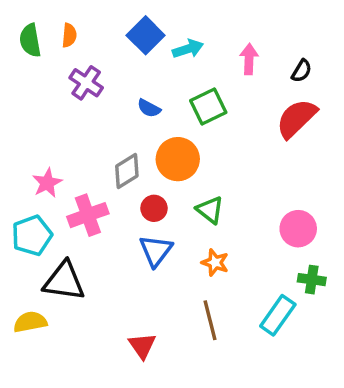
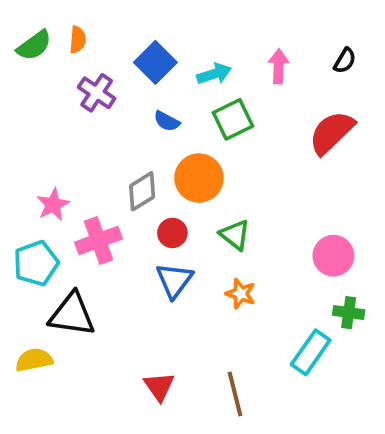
blue square: (146, 35) -> (155, 62), moved
green semicircle: (30, 40) -> (34, 45), turned -116
cyan arrow: (188, 49) -> (214, 74), moved
black semicircle: (302, 71) -> (345, 61), moved
brown line: (210, 320) -> (235, 394), moved

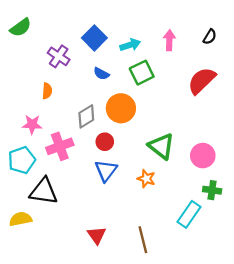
orange semicircle: (78, 40) -> (47, 91), moved
pink star: (53, 205) -> (32, 124), turned 30
green triangle: (235, 235) -> (161, 146), moved, size x1.4

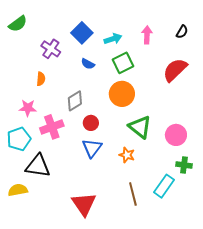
orange circle: (121, 108) -> (122, 94), moved
red triangle: (97, 235) -> (84, 204), size x1.5
brown line: (143, 240) -> (133, 194), moved

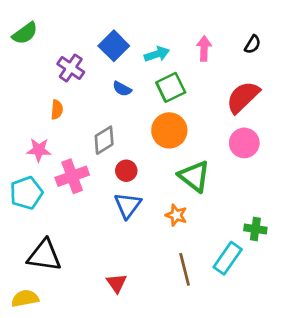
pink circle: (176, 135) -> (244, 143), moved
black triangle: (38, 166) -> (44, 255), moved
yellow semicircle: (18, 190) -> (25, 298), moved
red triangle: (84, 204) -> (117, 283), size x0.6

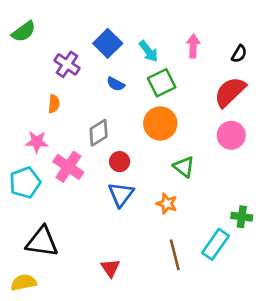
black semicircle: (253, 44) -> (239, 54), moved
cyan arrow: (157, 54) -> (148, 51), turned 70
pink cross: (72, 176) -> (68, 167), turned -36
green triangle: (194, 176) -> (184, 167), size x0.7

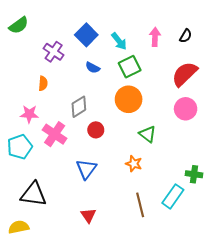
black semicircle: (239, 54) -> (186, 36), moved
blue triangle: (121, 194) -> (86, 169), moved

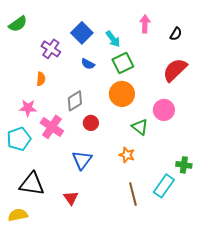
pink arrow: (155, 37) -> (145, 24), moved
pink circle: (186, 109) -> (164, 110), moved
red triangle: (88, 215) -> (71, 198), moved

